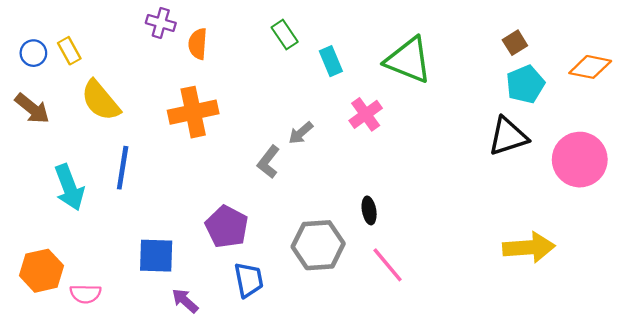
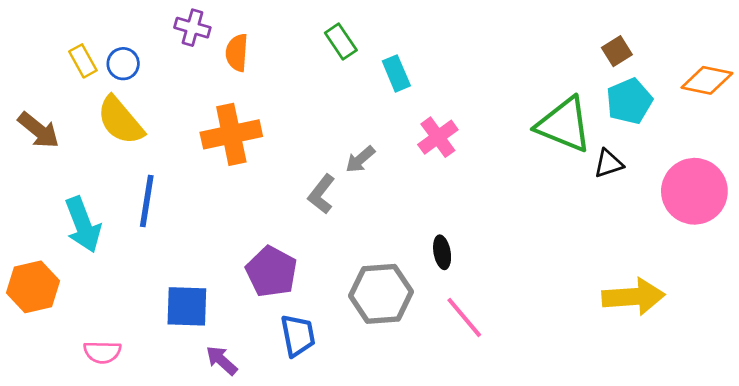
blue circle: (33, 53) -> (123, 64), moved
green triangle: (408, 60) -> (564, 125), moved
black triangle: (508, 136) -> (608, 164), size x0.6
orange hexagon: (41, 271) -> (33, 287), moved

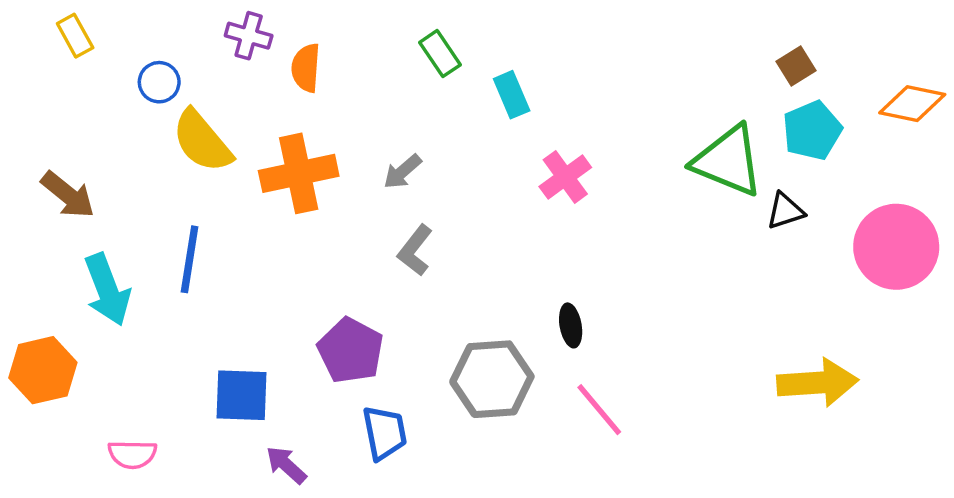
yellow rectangle: (83, 61) -> (75, 36), moved
yellow semicircle: (120, 121) -> (202, 141), moved
brown arrow: (39, 130) -> (68, 195), moved
gray arrow: (360, 159) -> (402, 172), moved

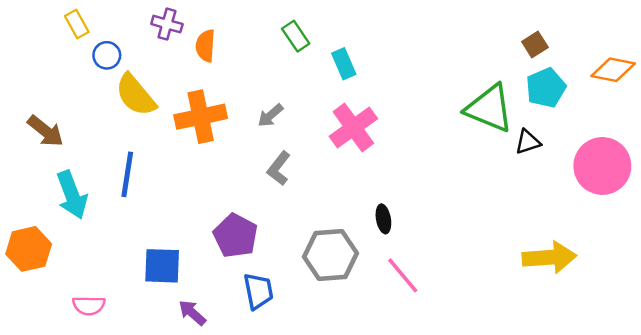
yellow rectangle: (75, 36) -> (77, 24), moved
pink cross: (565, 177) -> (353, 127), moved, size x1.4

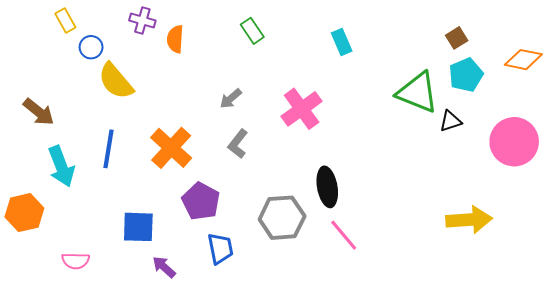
cyan rectangle: (344, 64) -> (342, 42), moved
orange cross: (201, 117) -> (171, 148), moved, turned -36
black ellipse: (383, 219) -> (327, 187), size x1.6

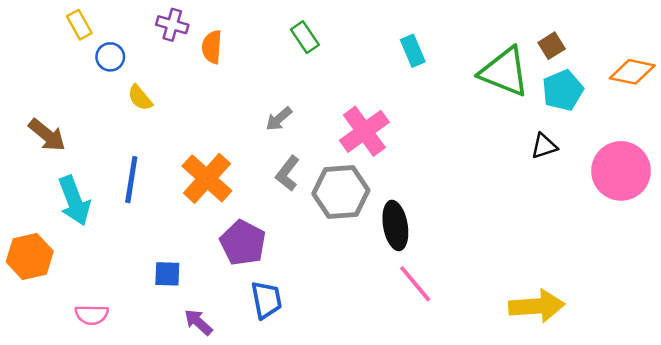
yellow semicircle: (116, 81) -> (140, 98), size x0.6
green triangle: (418, 92) -> (504, 72), moved
gray hexagon: (282, 218) -> (341, 192), moved
yellow arrow: (469, 220) -> (537, 306), moved
blue square: (138, 227) -> (167, 274), size x0.7

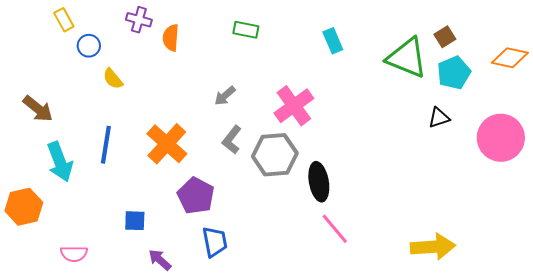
green rectangle: (305, 37) -> (246, 30), turned -45

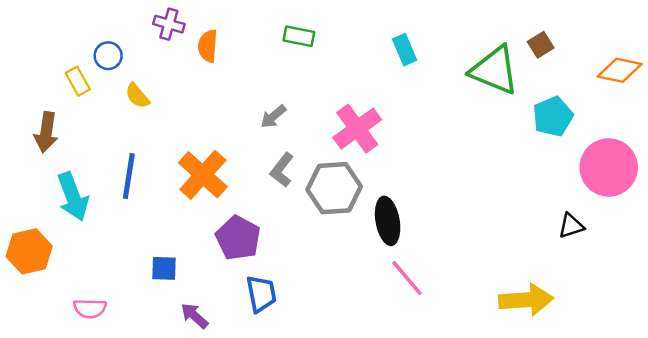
yellow rectangle: (64, 20) -> (78, 81), moved
cyan pentagon: (454, 73) -> (553, 116), moved
brown arrow: (38, 109) -> (46, 132), turned 60
black triangle: (439, 118) -> (571, 226), moved

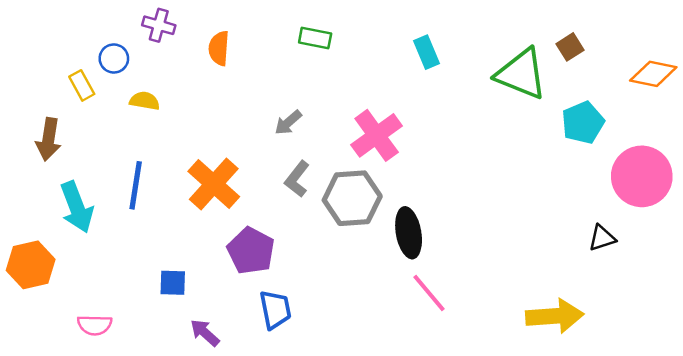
purple cross: (169, 24) -> (159, 25), moved
yellow semicircle: (137, 96) -> (145, 101), turned 140

